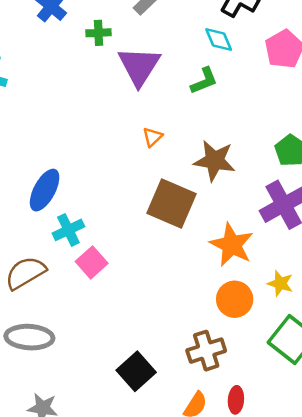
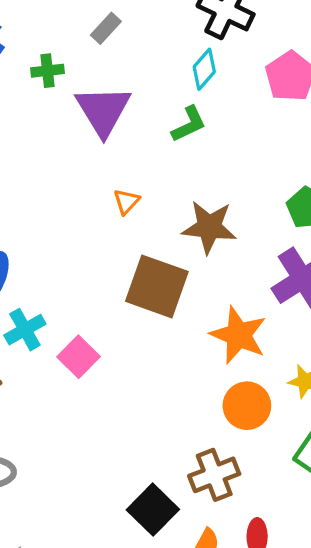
cyan diamond: (219, 40) -> (204, 69), turned 68
pink square: (92, 262) -> (78, 357), moved
black square: (136, 371) -> (153, 510), moved

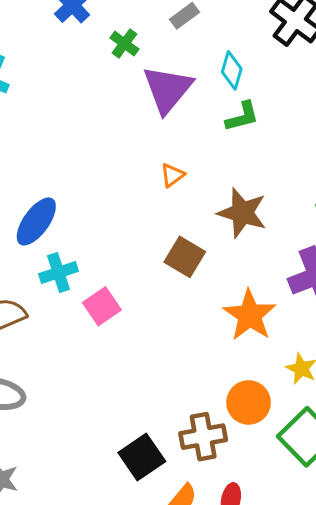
cyan diamond: (204, 69) -> (232, 70), moved, turned -36
green cross: (47, 71) -> (124, 44), turned 32
brown square: (157, 286) -> (185, 257), size x0.7
orange circle: (247, 406) -> (249, 402), moved

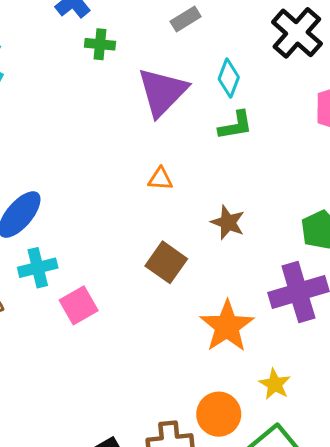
green cross: (124, 44) -> (100, 44), moved, turned -36
orange triangle: (172, 175) -> (160, 179), turned 35
brown star: (242, 213) -> (228, 222), size x0.7

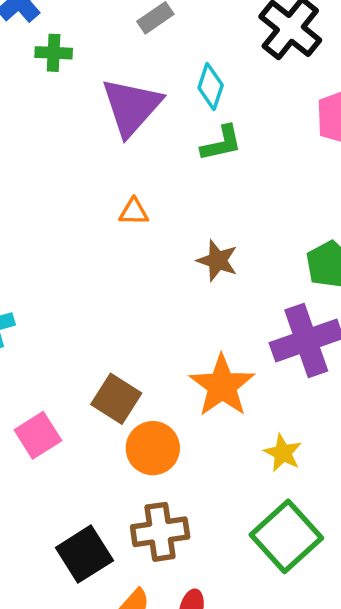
brown square: (166, 262) -> (116, 399), moved
pink square: (79, 305) -> (38, 435), moved
orange circle: (219, 414) -> (153, 448), moved

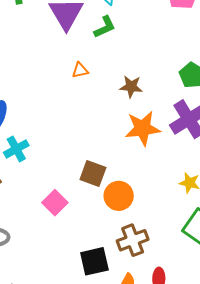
green L-shape: (221, 143) -> (105, 27), moved
orange star: (222, 386) -> (143, 128), moved, turned -30
black square: (84, 554) -> (94, 261), turned 32

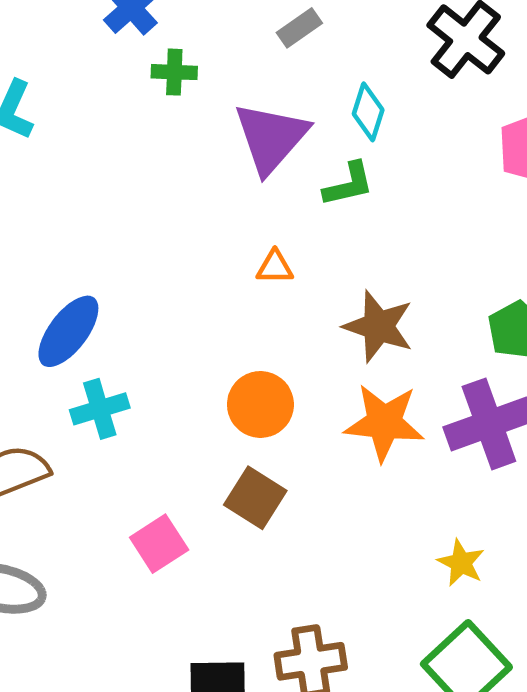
brown star: (131, 87) -> (378, 326), size x1.4
orange circle: (119, 196) -> (260, 404), moved

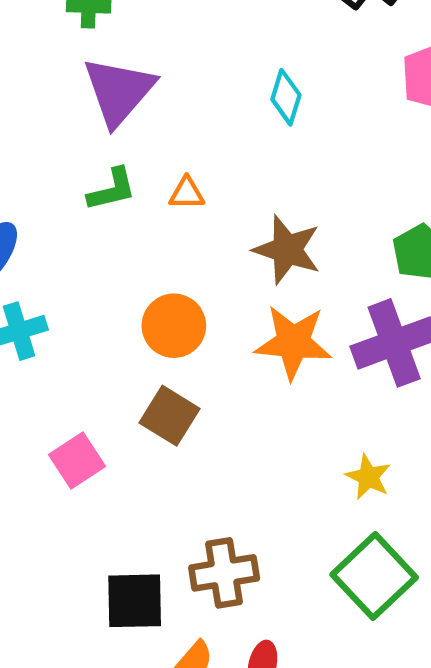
cyan diamond: (368, 112) -> (286, 97), moved
purple triangle: (271, 138) -> (119, 91), moved
green L-shape: (349, 184) -> (112, 190), moved

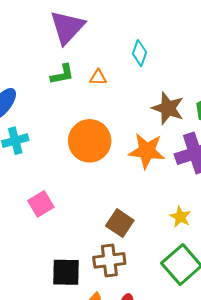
cyan diamond: (286, 97) -> (140, 53), moved
brown star: (287, 250) -> (168, 108), moved
orange circle: (174, 326) -> (90, 141), size x1.4
brown square: (169, 416) -> (120, 223), moved

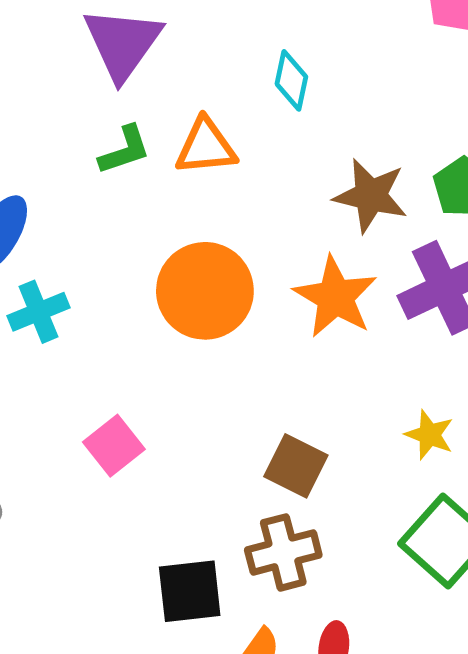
orange triangle: (98, 77) -> (206, 147), size x1.6
orange star: (147, 151) -> (335, 297), turned 30

